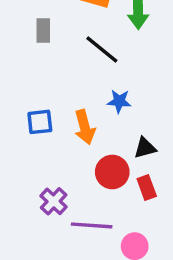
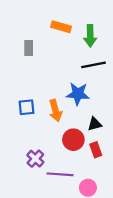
black line: (102, 50) -> (93, 65), moved, turned -50
blue star: (119, 101) -> (78, 94), size x1.5

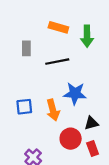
black line: (93, 65) -> (57, 62), moved

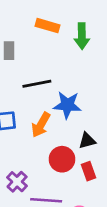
black line: (57, 62) -> (37, 84), moved
orange arrow: (53, 110) -> (41, 125), turned 45

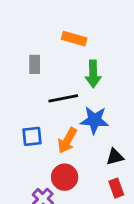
green arrow: (82, 36) -> (93, 74), moved
red circle: (62, 159) -> (65, 177), moved

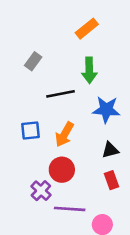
orange rectangle: (74, 39) -> (87, 29), moved, turned -55
gray rectangle: (35, 64) -> (33, 61), turned 36
blue star: (94, 120) -> (106, 110), moved

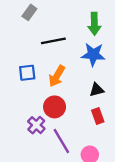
green arrow: (89, 70) -> (94, 24), moved
purple line: (70, 209) -> (61, 141), turned 55

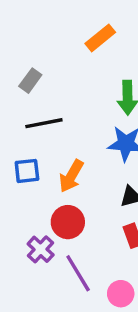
black line: (53, 41) -> (44, 123), moved

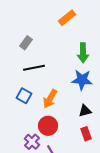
blue square: (27, 171) -> (24, 96), turned 35

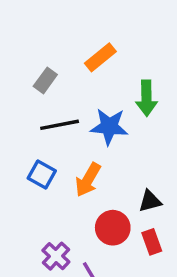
orange rectangle: (67, 18) -> (100, 57), moved
blue star: (82, 80) -> (109, 127), moved
red circle: (48, 126) -> (113, 228), moved

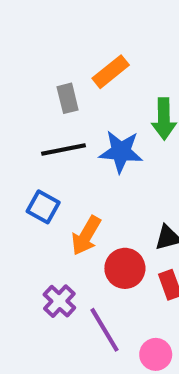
gray rectangle: (45, 80) -> (68, 98), moved, turned -50
orange arrow: (88, 180) -> (86, 236), moved

